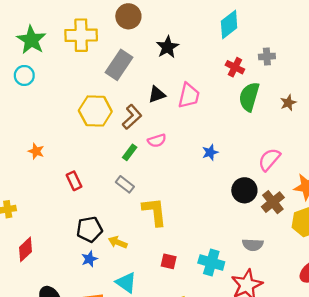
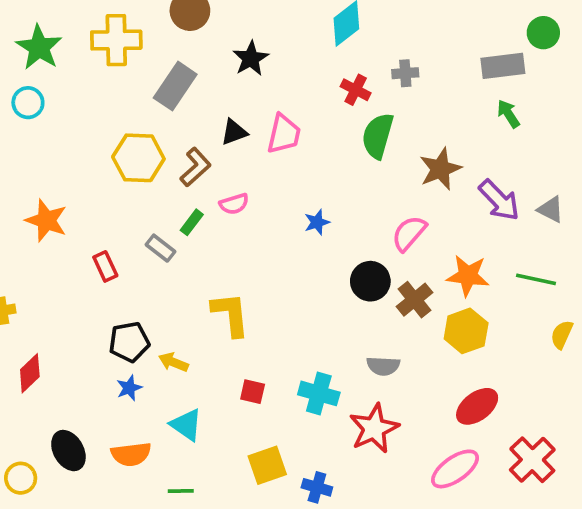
brown star: (288, 103) -> (440, 169), moved, size x1.6
orange star: (36, 151) -> (46, 220), size x1.6
gray rectangle: (125, 184) -> (160, 248), moved

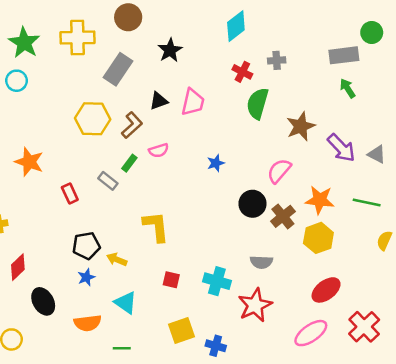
black ellipse: (68, 451) -> (43, 301), moved

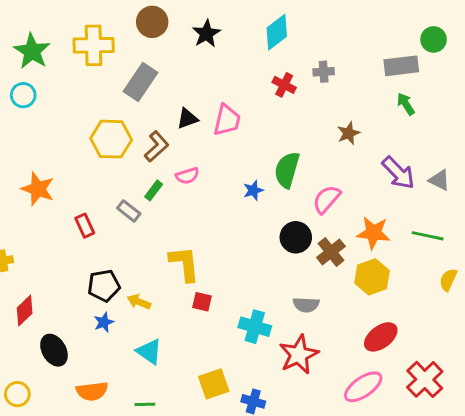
black star: (170, 50) -> (206, 34), moved
green semicircle: (258, 104) -> (287, 170), moved
brown star: (301, 126) -> (349, 133), moved, size x0.7
red square: (171, 280) -> (202, 302), moved
orange semicircle: (88, 323) -> (92, 391), moved

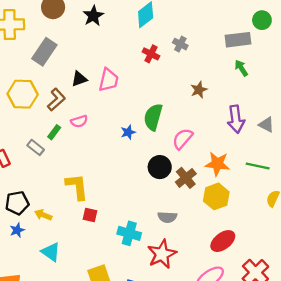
gray cross: (324, 72) -> (180, 44), turned 32
purple arrow: (398, 173) -> (236, 119), turned 36

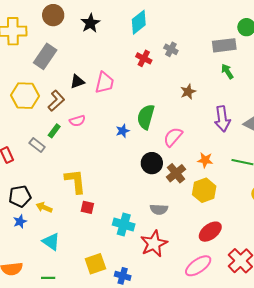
orange star: (217, 164) -> (205, 160), size x0.7

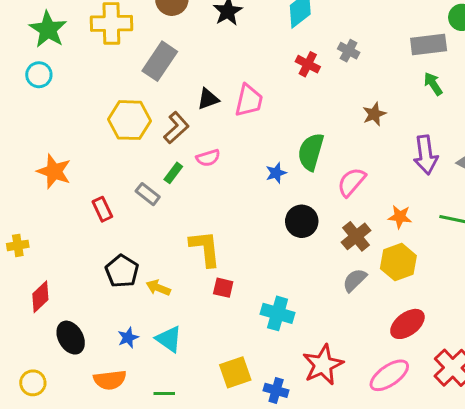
black circle: (152, 163) -> (302, 221), moved
black pentagon: (20, 196) -> (122, 271), turned -30
gray semicircle: (159, 209) -> (355, 280), moved, turned 132
blue star: (20, 221) -> (128, 338), moved
red star: (154, 244) -> (323, 365), moved

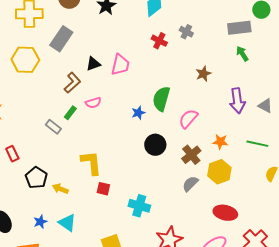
yellow hexagon: (130, 120) -> (25, 60), moved
red rectangle: (102, 209) -> (12, 154), moved
red ellipse: (407, 324) -> (225, 213), turned 50

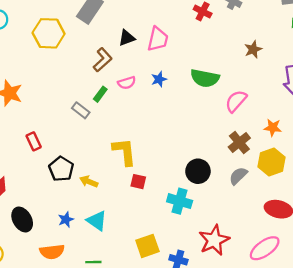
green semicircle: (161, 99) -> (205, 78), turned -95
blue star: (138, 113) -> (159, 79), moved
black circle: (155, 145) -> (198, 171), moved

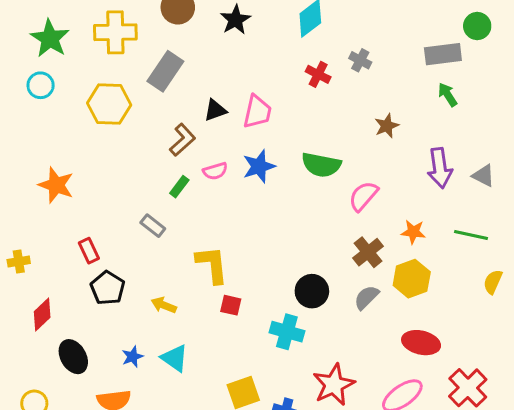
blue star: (159, 79) -> (259, 166), size x1.5
gray rectangle: (81, 110) -> (153, 226), moved
black pentagon: (61, 169) -> (108, 288), moved

